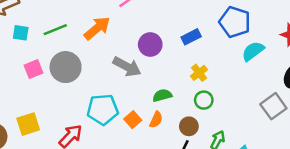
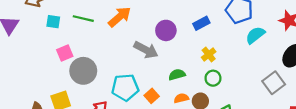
green line: (55, 30) -> (83, 19), turned 36
gray circle: (66, 67) -> (83, 71), moved
orange semicircle: (156, 120) -> (181, 98), moved, turned -128

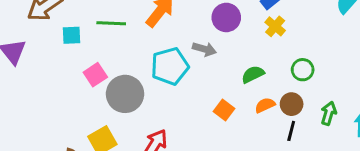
gray arrow: (146, 50) -> (204, 49), size x0.7
yellow cross: (209, 55) -> (275, 26), moved
cyan pentagon: (125, 87) -> (170, 66), moved

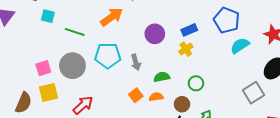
green line: (111, 23) -> (75, 32), moved
gray arrow: (204, 49) -> (136, 62), moved, turned 42
pink square: (95, 75) -> (43, 68), moved
orange semicircle: (265, 105) -> (156, 97), moved

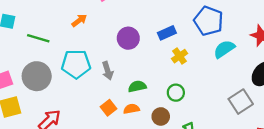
orange arrow: (112, 17) -> (79, 20), size x0.6
yellow cross: (186, 49) -> (180, 56), moved

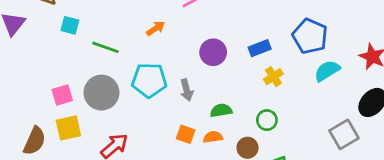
orange square: (108, 108) -> (186, 134), turned -35

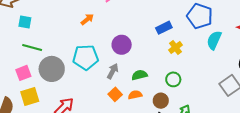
green line: (105, 47) -> (32, 48), moved
purple circle: (213, 52) -> (122, 45), moved
cyan semicircle: (327, 71) -> (214, 40), turned -30
gray arrow: (187, 90) -> (113, 71), moved, turned -133
orange square: (186, 134) -> (115, 94), turned 32

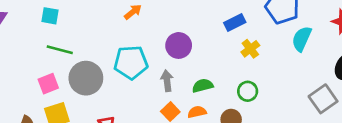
gray arrow: (113, 71) -> (167, 81), turned -35

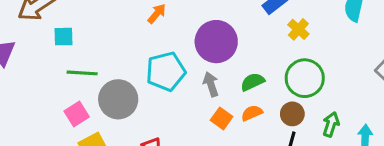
purple circle: (179, 45) -> (216, 42), size x1.4
green circle: (248, 91) -> (305, 78), size x1.6

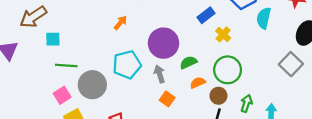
green semicircle: (252, 82) -> (188, 62), moved
orange semicircle: (252, 113) -> (198, 83), moved

